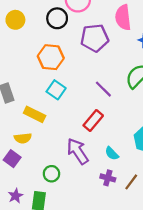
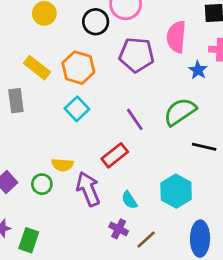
yellow rectangle: (35, 114) -> (37, 68), moved
yellow semicircle: (23, 138) -> (62, 165), moved
green circle: (51, 174) -> (42, 184), moved

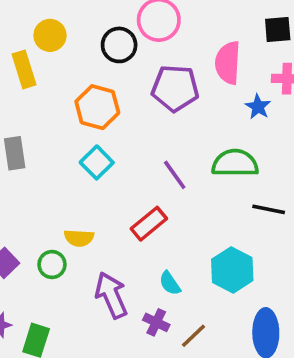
yellow rectangle: (37, 68) -> (24, 69), moved, turned 36
green semicircle: (180, 112) -> (235, 163), turned 36
purple arrow: (88, 189) -> (111, 295), moved

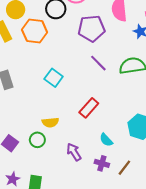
orange hexagon: (97, 107) -> (35, 31), moved
purple line: (175, 175) -> (98, 63), moved
purple arrow: (111, 295) -> (74, 152), size x0.7

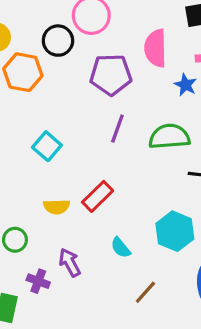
purple line: (98, 63) -> (117, 129), turned 60
yellow semicircle: (50, 122) -> (57, 207), moved
purple cross: (102, 163) -> (38, 281), moved

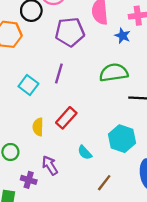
purple line: (117, 129) -> (59, 74), moved
yellow semicircle: (57, 207) -> (38, 127), turned 96

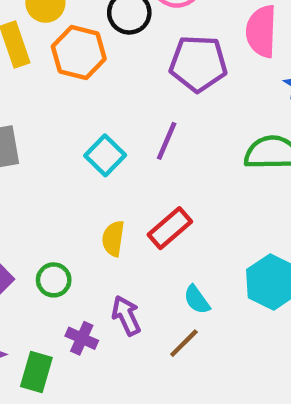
brown line: (104, 183) -> (184, 343), moved

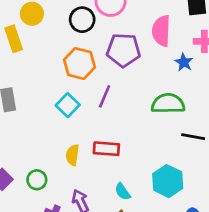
orange hexagon: (79, 53) -> (79, 63), moved
red rectangle: (170, 228) -> (106, 149), turned 45

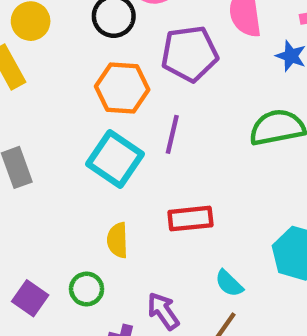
cyan square: (68, 105) -> (115, 159), size x1.4
yellow semicircle: (72, 155) -> (118, 240), moved

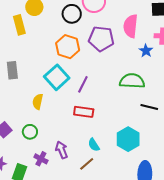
purple line: (172, 134) -> (83, 84), moved
yellow semicircle: (118, 240) -> (38, 102), moved

